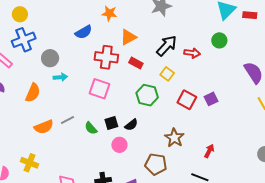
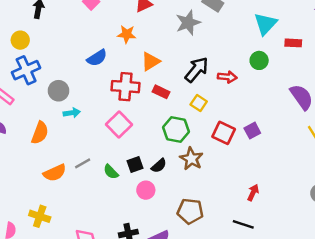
red rectangle: (250, 15) -> (293, 43), moved
pink square: (99, 89) -> (119, 124), turned 30
brown star: (174, 138) -> (191, 159), moved

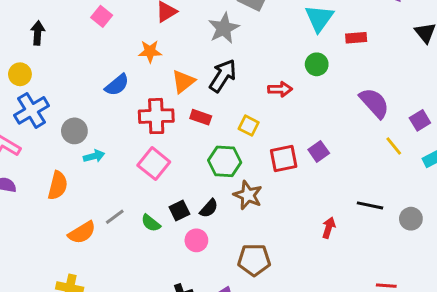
black arrow: (197, 70) -> (223, 76), moved
red square: (224, 133) -> (284, 158), turned -30
black line: (243, 224) -> (370, 205), moved

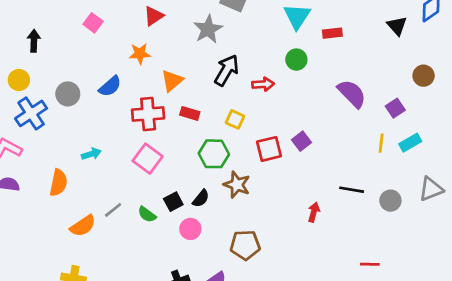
black arrow: (223, 76) -> (227, 70), moved
gray circle: (74, 131) -> (68, 94), moved
yellow line: (394, 146) -> (381, 143), moved, turned 48

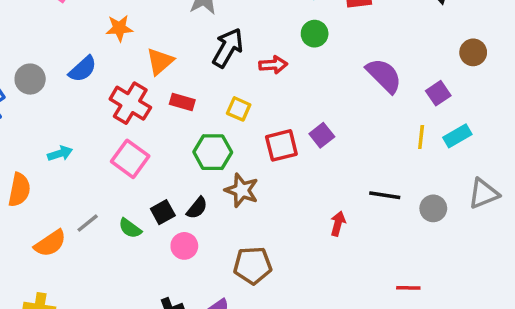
red cross: (148, 114) -> (130, 103), turned 36

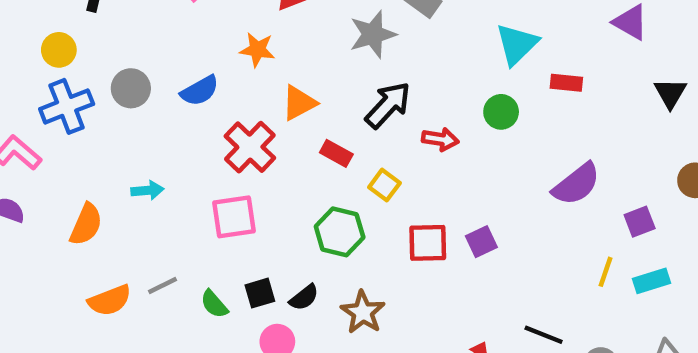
purple semicircle: (384, 76) -> (576, 184), turned 84
red rectangle: (182, 102) -> (336, 153), moved
pink square: (130, 159) -> (234, 217), turned 33
brown star: (242, 190) -> (363, 312), moved

